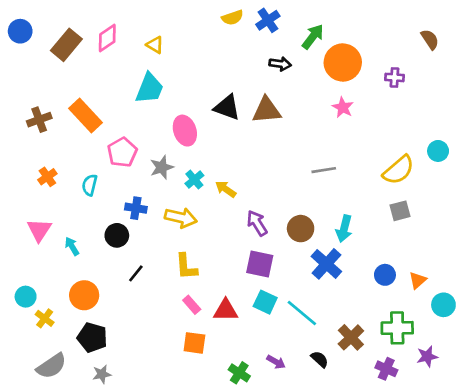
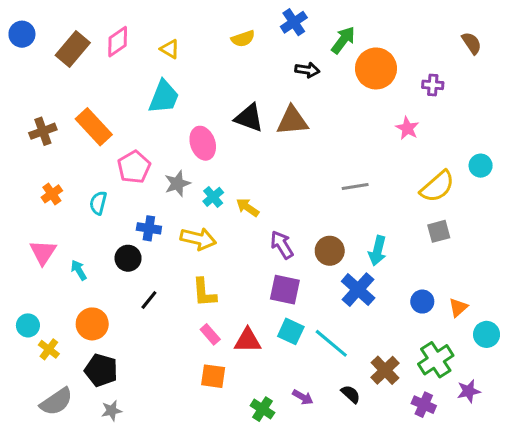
yellow semicircle: (232, 18) -> (243, 39), moved
pink star: (343, 107) -> (407, 128), moved
green cross: (397, 328) -> (436, 360), turned -32

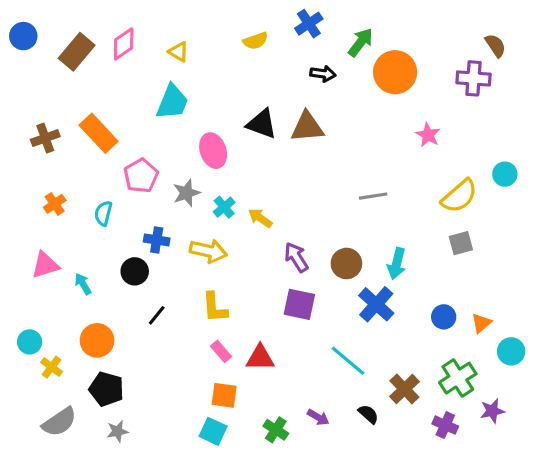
purple cross: (433, 85) -> (473, 78), moved, size x1.5
pink triangle: (43, 252) -> (45, 265), turned 40
cyan square: (291, 331) -> (213, 431), moved

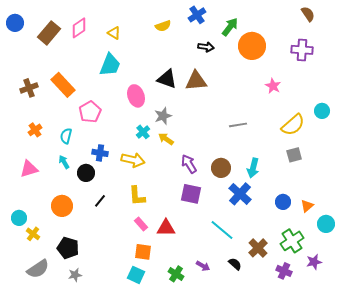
brown semicircle: (495, 45) -> (308, 14), moved
gray star: (186, 193) -> (163, 116), moved
cyan arrow: (83, 284) -> (64, 162), moved
orange circle: (97, 340) -> (62, 206), moved

